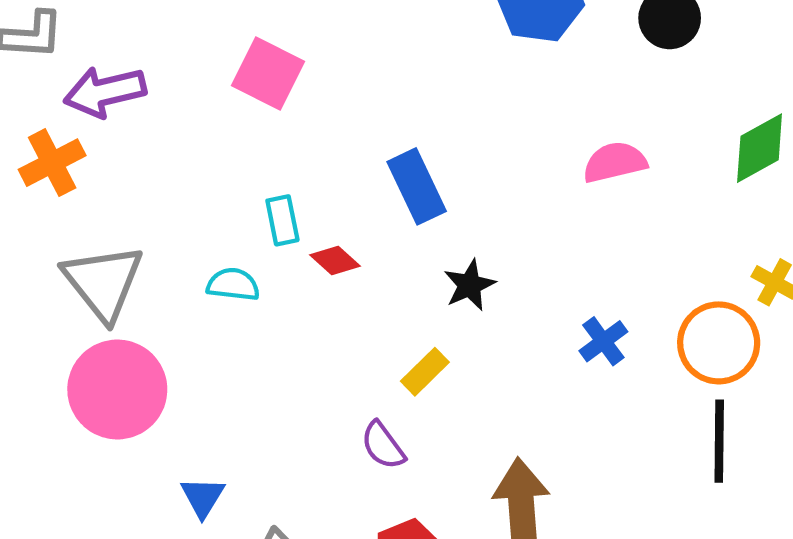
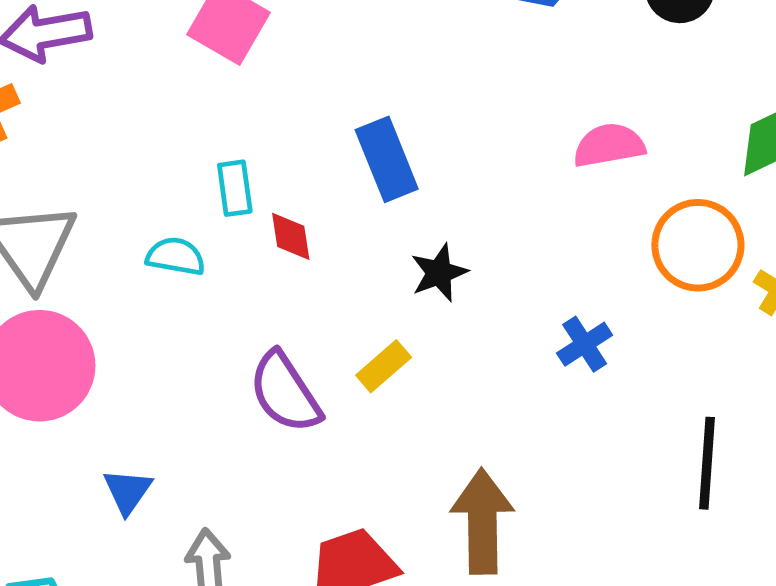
red diamond: (335, 260) -> (291, 236), turned 36
orange circle: (719, 343) -> (698, 245), moved
purple semicircle: (383, 445) -> (285, 392), moved, size x1.5

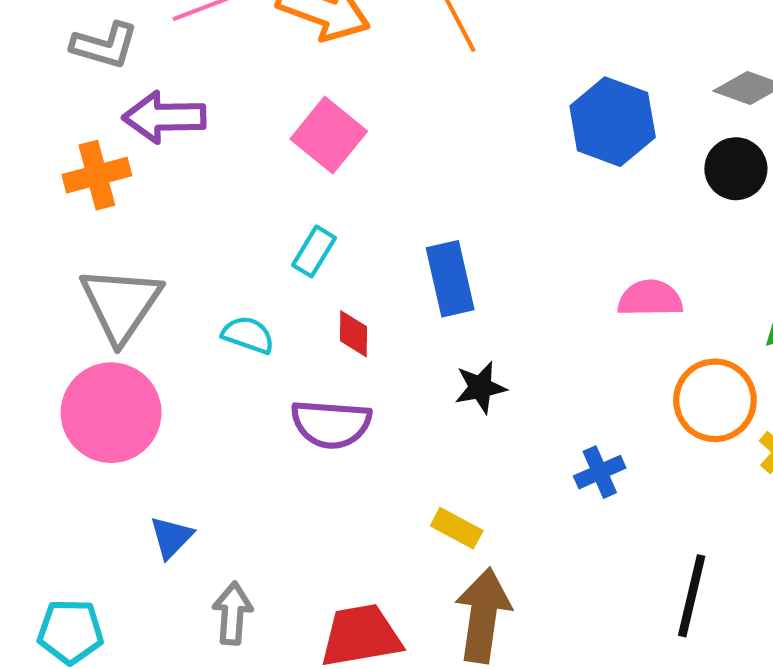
cyan rectangle: (235, 188) -> (314, 251), moved, turned 30
yellow rectangle: (384, 366) -> (457, 528), moved, turned 60
purple semicircle: (285, 392) -> (331, 424), moved, turned -62

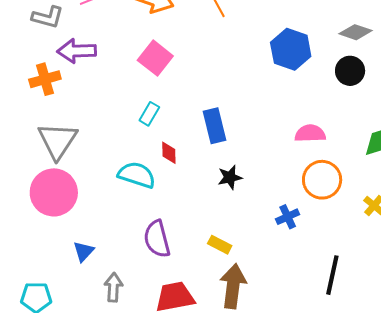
cyan semicircle: (248, 335) -> (137, 175), moved, size x1.5
orange circle: (715, 400) -> (322, 180), moved
purple semicircle: (331, 424) -> (157, 239), moved, turned 72

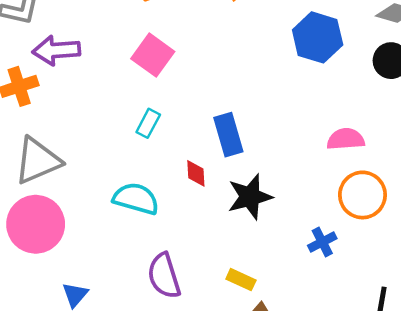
gray triangle: (57, 141) -> (38, 161), turned 36
red diamond: (169, 153) -> (196, 173), moved
black star: (230, 177) -> (250, 197), size x1.5

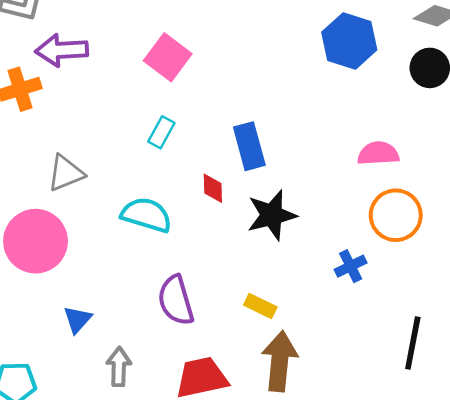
gray triangle: (38, 161) -> (66, 173), moved, size x0.7

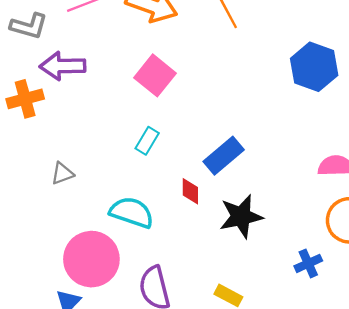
blue rectangle: (249, 146) -> (224, 156), turned 63
gray triangle: (66, 173) -> (62, 173), size x0.7
pink circle: (36, 241) -> (91, 259), moved

